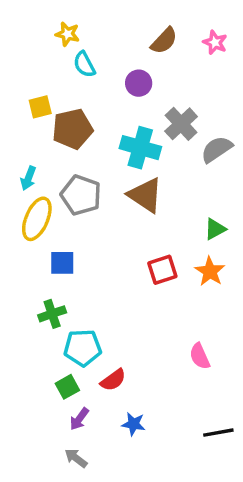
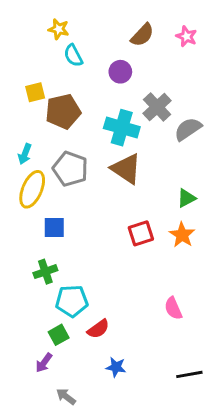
purple arrow: (79, 419) -> (44, 363), moved

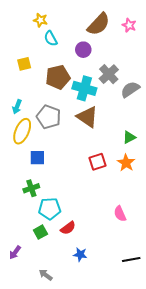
brown semicircle: (142, 35) -> (99, 24), size x1.4
brown pentagon: (63, 111) -> (58, 77), moved
purple arrow: (44, 363) -> (15, 252), moved

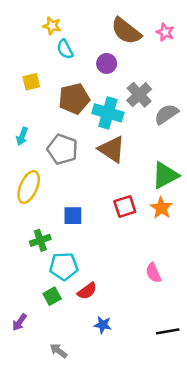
brown semicircle: (99, 24) -> (126, 31), turned 85
yellow ellipse: (22, 131) -> (29, 187), moved
green triangle: (129, 137) -> (165, 175), size x1.6
blue square: (37, 158) -> (73, 216), moved

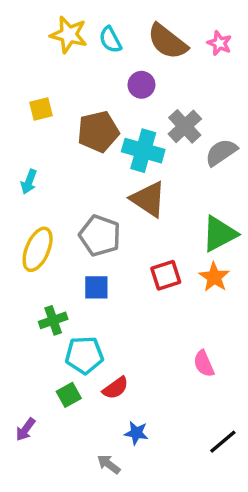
yellow star: (52, 26) -> (69, 35), size x1.5
cyan semicircle: (65, 49) -> (110, 40), moved
gray pentagon: (62, 149) -> (100, 235), moved
black line: (168, 331) -> (223, 442), turned -30
gray arrow: (59, 351) -> (109, 464), moved

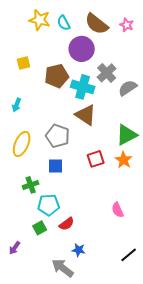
purple circle: (141, 85) -> (82, 49), size x1.6
gray arrow: (109, 464) -> (63, 268), size x1.6

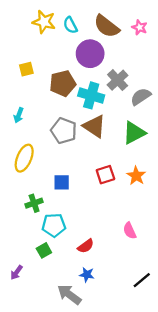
green triangle: (127, 135) -> (134, 133), moved
gray pentagon: (58, 136) -> (64, 131), moved
red semicircle: (67, 224) -> (86, 246), moved

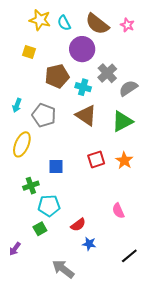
yellow square: (26, 69) -> (29, 52), moved, turned 32
cyan cross: (91, 95) -> (83, 87), size x0.7
gray pentagon: (64, 131) -> (44, 115), moved
blue star: (87, 275) -> (89, 244), moved

